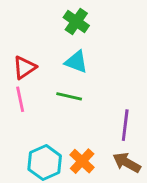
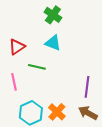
green line: (69, 96) -> (37, 67), moved
pink line: (20, 99) -> (14, 82), moved

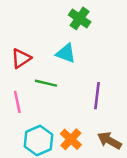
green cross: (53, 15) -> (80, 18), moved
purple line: (87, 87) -> (97, 96), moved

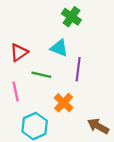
purple line: (97, 96) -> (78, 69), moved
orange cross: (71, 139) -> (64, 103), moved

